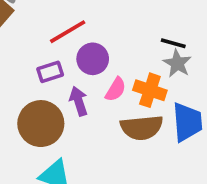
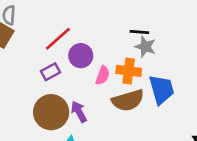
purple arrow: (79, 101) -> (79, 112), moved

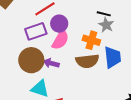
purple rectangle: (51, 72) -> (36, 31), size x1.5
pink semicircle: (103, 75) -> (60, 40), moved, size x1.5
purple arrow: (79, 112) -> (51, 63), turned -56

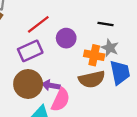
purple circle: (59, 24) -> (66, 38), moved
gray star: (106, 25) -> (110, 48), moved
pink semicircle: (60, 40) -> (61, 100), moved

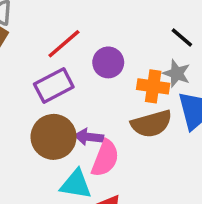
black line: (106, 24) -> (182, 37), moved, turned 35

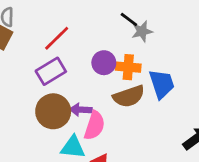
black line: (182, 37) -> (129, 20), moved
purple circle: (108, 62) -> (104, 63), moved
gray star: (177, 73) -> (142, 31), moved, turned -30

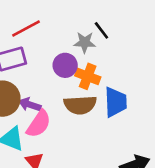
gray star: (142, 31) -> (85, 42), moved

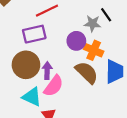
purple arrow: (30, 105) -> (47, 70), turned 70
brown semicircle: (80, 105) -> (87, 72), turned -135

